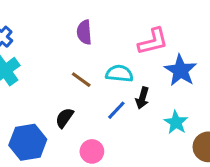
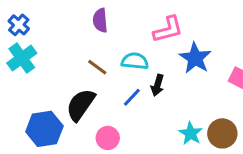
black semicircle: (64, 118) -> (81, 105), size x1.6
cyan star: (176, 122) -> (191, 133), moved

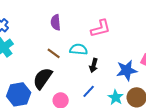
blue star: (195, 58) -> (127, 70), moved, turned 30
blue line: (132, 97) -> (89, 91), moved

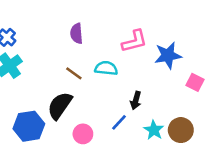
black arrow: (94, 65) -> (136, 100), moved
blue star: (127, 70) -> (168, 55), moved

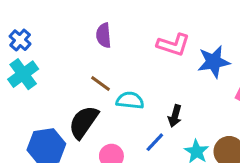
pink L-shape: (134, 41) -> (173, 45), turned 32
cyan semicircle: (106, 68) -> (130, 100), moved

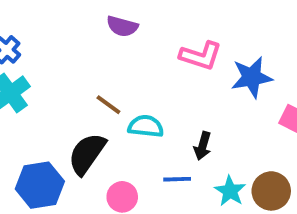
purple semicircle: (104, 35) -> (122, 26), moved, turned -70
blue line: (155, 142) -> (177, 179), turned 45

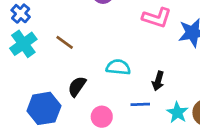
brown line: (108, 105) -> (65, 42), moved
black semicircle: (87, 154) -> (77, 86), size x0.7

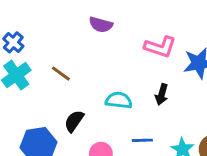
black arrow: (158, 81) -> (162, 94), moved

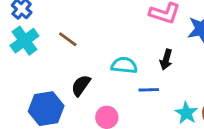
blue line: (142, 140) -> (149, 90), moved

